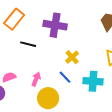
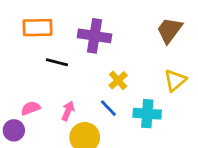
orange rectangle: (14, 19) -> (37, 28), turned 50

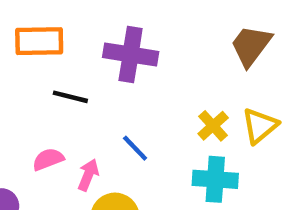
yellow cross: (118, 80) -> (213, 126), moved
pink semicircle: (31, 108) -> (48, 159), moved
blue line: (108, 108) -> (135, 148), moved

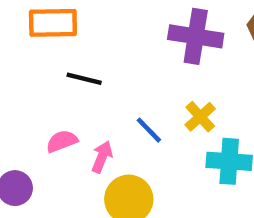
purple cross: (131, 54) -> (196, 36), moved
yellow cross: (213, 126) -> (200, 117), moved

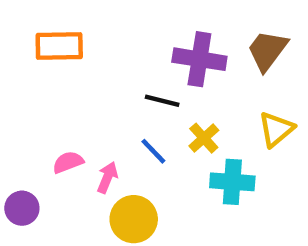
black line: (84, 79) -> (162, 101), moved

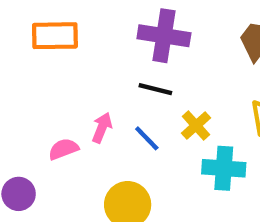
purple cross: (199, 59) -> (164, 36), moved
pink arrow: (107, 178) -> (102, 128), moved

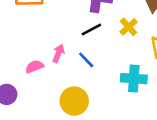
black line: (155, 89) -> (91, 30), turned -42
yellow cross: (196, 125) -> (129, 27), moved

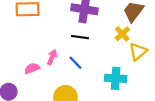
yellow cross: (129, 27) -> (122, 34), moved
black line: (91, 30) -> (80, 37), turned 36

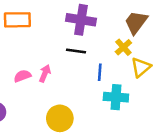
blue line: (75, 63) -> (100, 72), moved, turned 48
pink semicircle: (32, 68) -> (22, 76), moved

